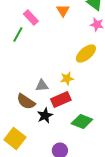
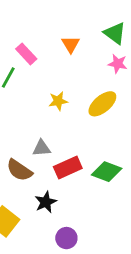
yellow star: (67, 78) -> (58, 101), moved
black star: (45, 116) -> (46, 202), moved
green diamond: (82, 122) -> (107, 172), moved

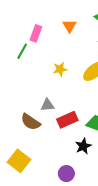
pink rectangle: (26, 54) -> (36, 33), turned 63
black star: (46, 202) -> (83, 146), moved

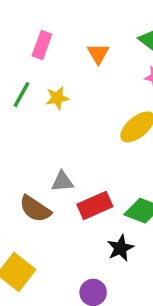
pink rectangle: (36, 33) -> (42, 45), moved
yellow star: (60, 69) -> (57, 98), moved

